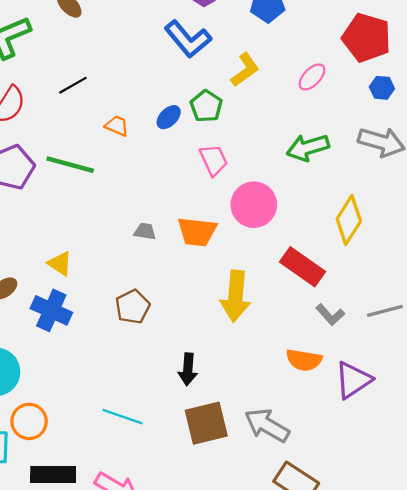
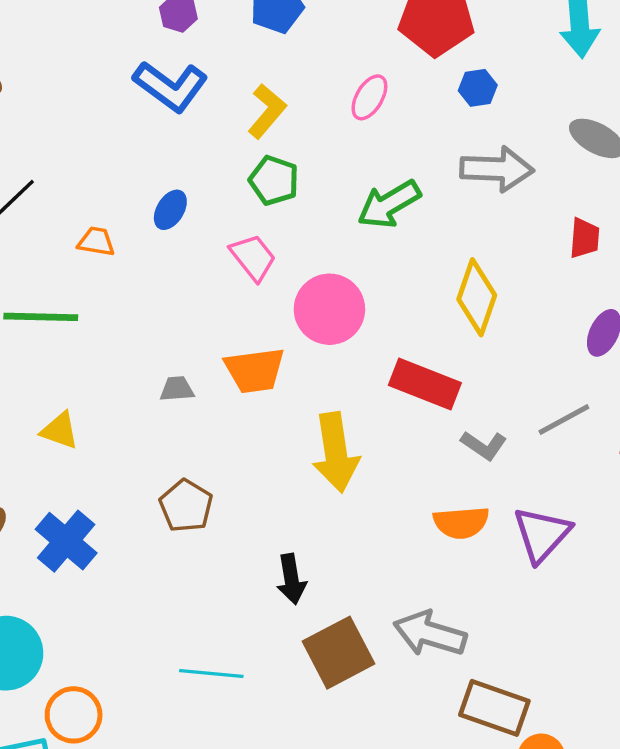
green pentagon: (206, 106) -> (274, 180), moved
yellow triangle: (60, 264) -> (60, 431), moved
blue cross: (51, 310) -> (66, 541), turned 30

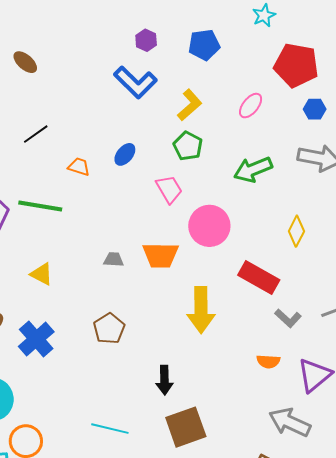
yellow diamond: (477, 297) -> (296, 231), size x0.7
orange semicircle: (461, 523) -> (268, 361), size x0.7
gray arrow: (430, 634) -> (290, 422), moved

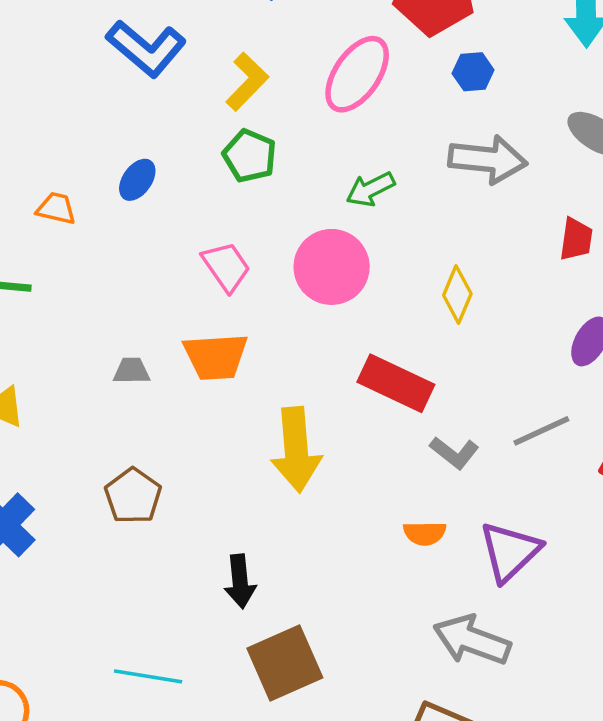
pink ellipse: (251, 106) -> (357, 74), size x1.6
green arrow: (253, 170) -> (370, 189), size x0.7
pink trapezoid: (169, 189) -> (226, 267), moved
pink circle: (209, 226) -> (332, 267), moved

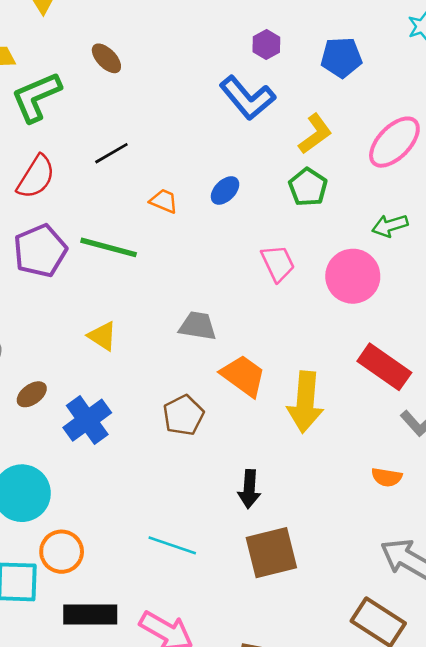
orange trapezoid: (216, 357) -> (243, 376), moved, turned -150
gray trapezoid: (132, 371) -> (198, 326), size x1.4

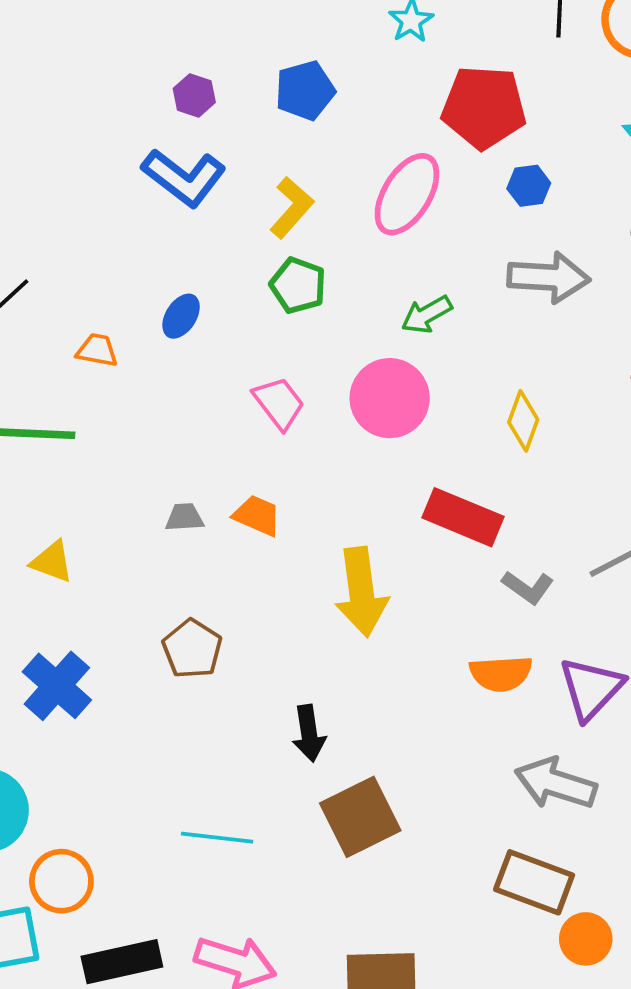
gray trapezoid: (198, 326) -> (184, 517), size x0.7
orange trapezoid: (243, 376) -> (257, 515), moved, size x0.7
orange semicircle: (387, 477) -> (501, 674), size x1.4

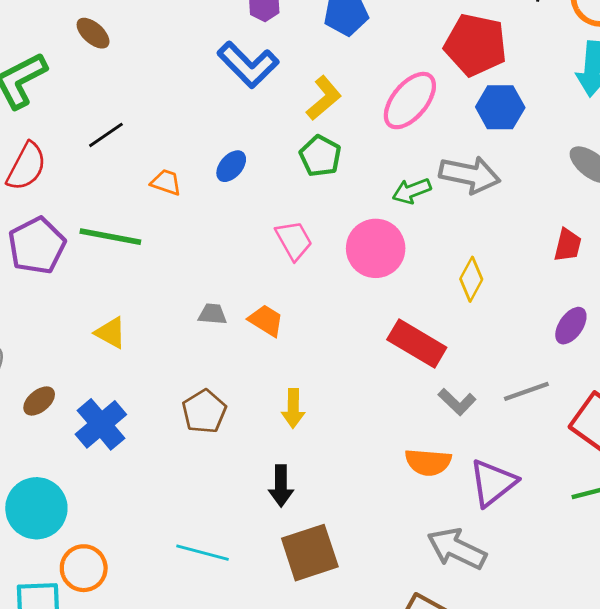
blue hexagon: (529, 186) -> (500, 107), size x1.5
gray arrow: (549, 277) -> (470, 175), moved
yellow arrow: (361, 592) -> (293, 408), moved, size x0.6

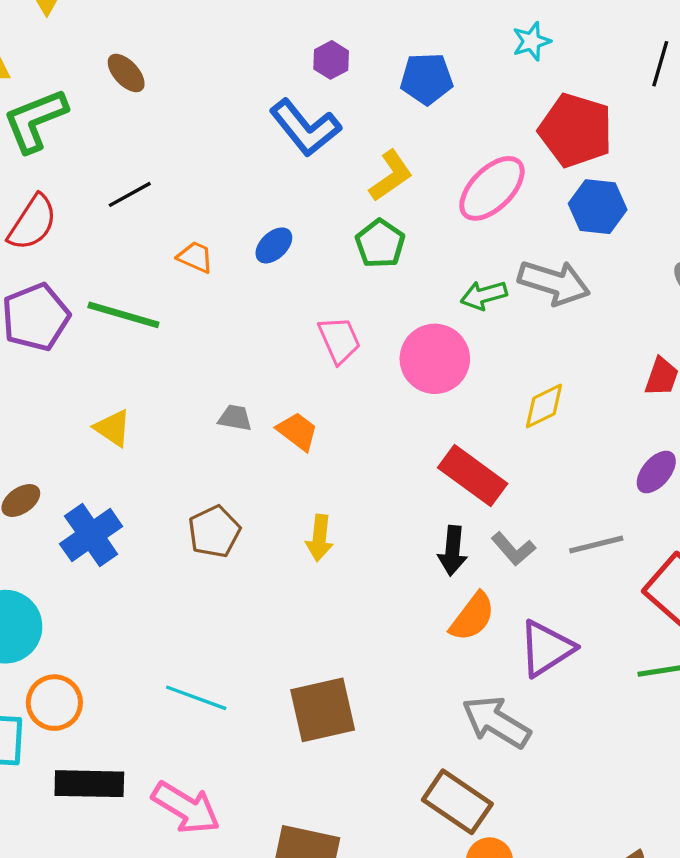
yellow diamond: (471, 279) -> (544, 406), turned 30
orange semicircle: (428, 462) -> (472, 617), turned -63
black arrow: (281, 486) -> (453, 551), moved

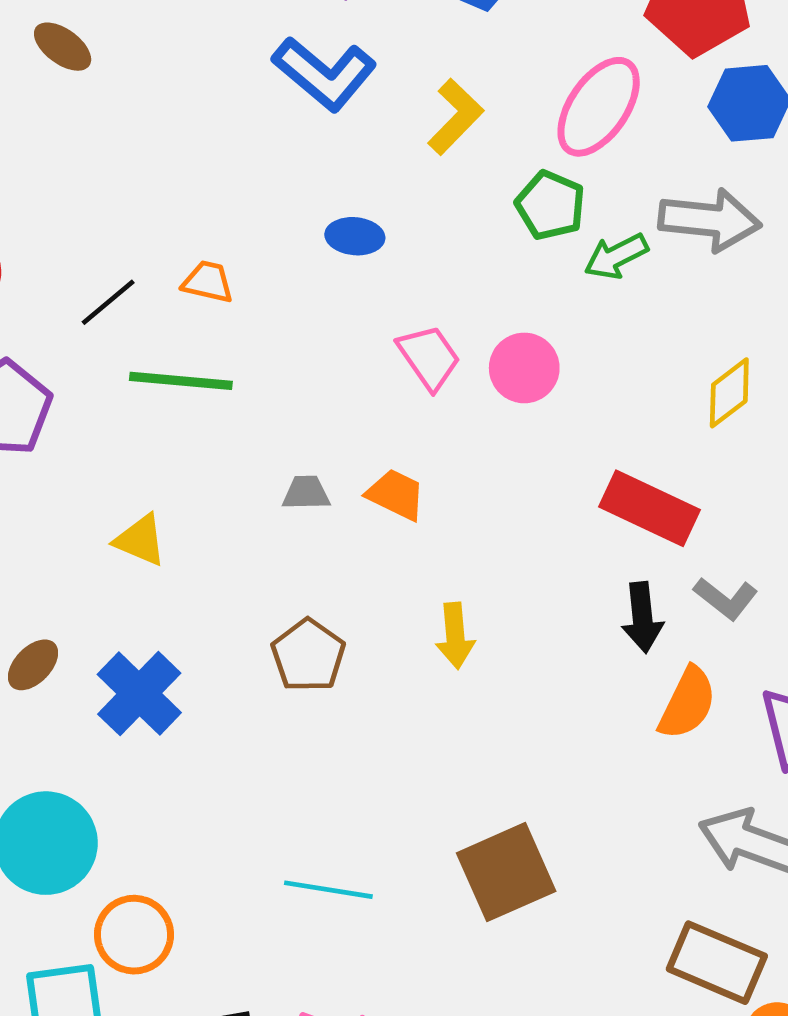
black line: (130, 194) -> (108, 302), moved
green pentagon: (380, 244) -> (550, 205), moved
blue ellipse: (274, 245) -> (355, 236), moved, turned 60
green line: (123, 315) -> (181, 381), moved
pink circle: (435, 359) -> (524, 368), moved, size x0.7

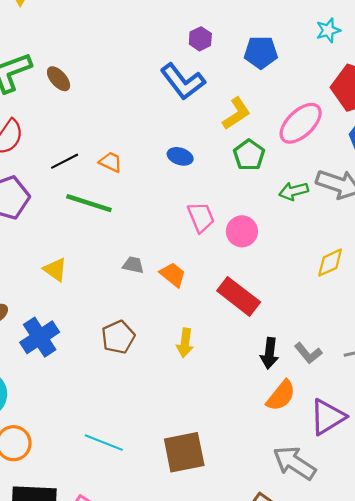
brown ellipse: (63, 47) -> (59, 79), moved
green pentagon: (550, 205) -> (249, 155), moved
red rectangle: (650, 508) -> (239, 296), moved

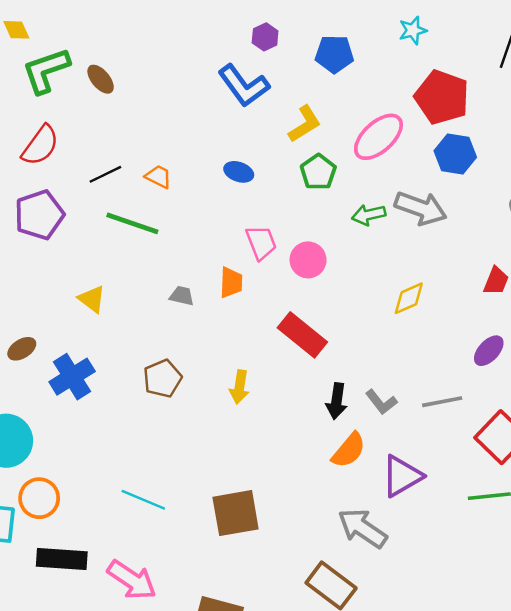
orange trapezoid: (173, 275) -> (231, 283), moved, turned 52

